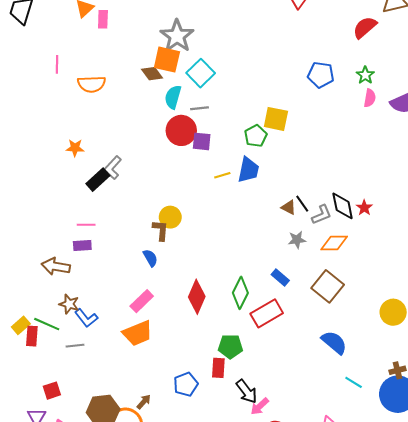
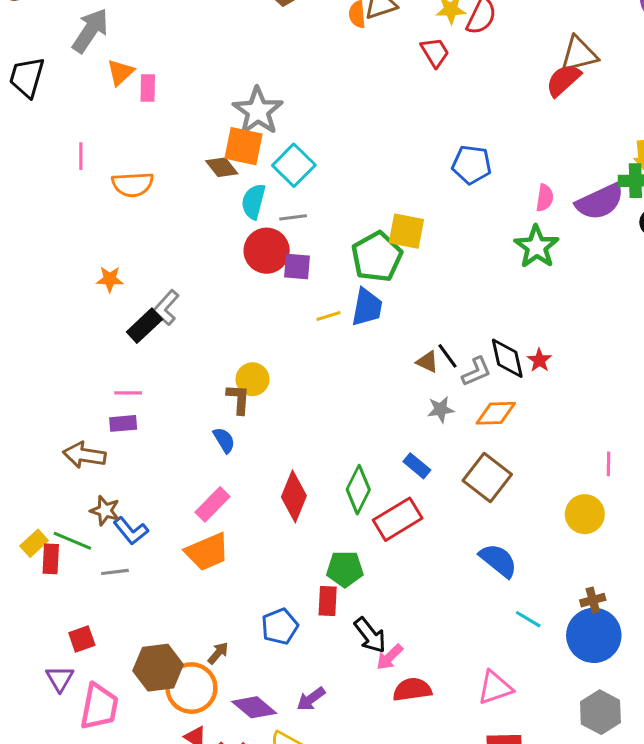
red semicircle: (365, 27) -> (563, 80), moved
green star: (365, 75) -> (536, 247), moved, size x1.6
green pentagon: (256, 136) -> (377, 257), size x1.5

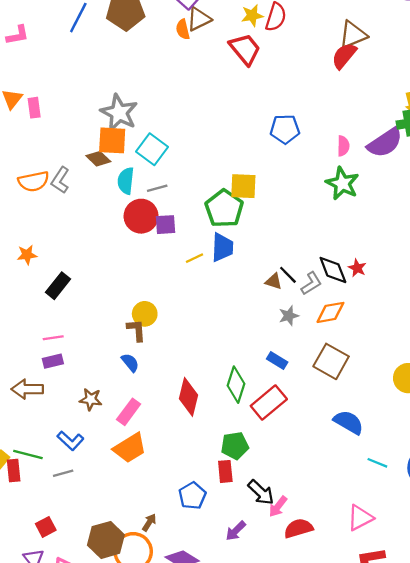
red trapezoid: (435, 52) -> (245, 49), size x1.4
gray L-shape: (166, 308) -> (60, 180), moved
brown star: (105, 511) -> (91, 399), moved
purple arrow: (311, 699) -> (236, 531), moved

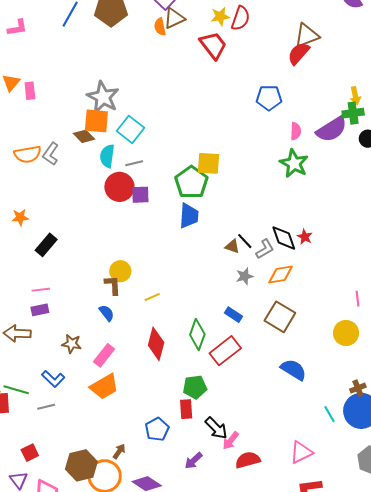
blue pentagon: (285, 129) -> (269, 98), moved
yellow line: (195, 258) -> (152, 297), moved
cyan line: (377, 463) -> (329, 414), moved, turned 36

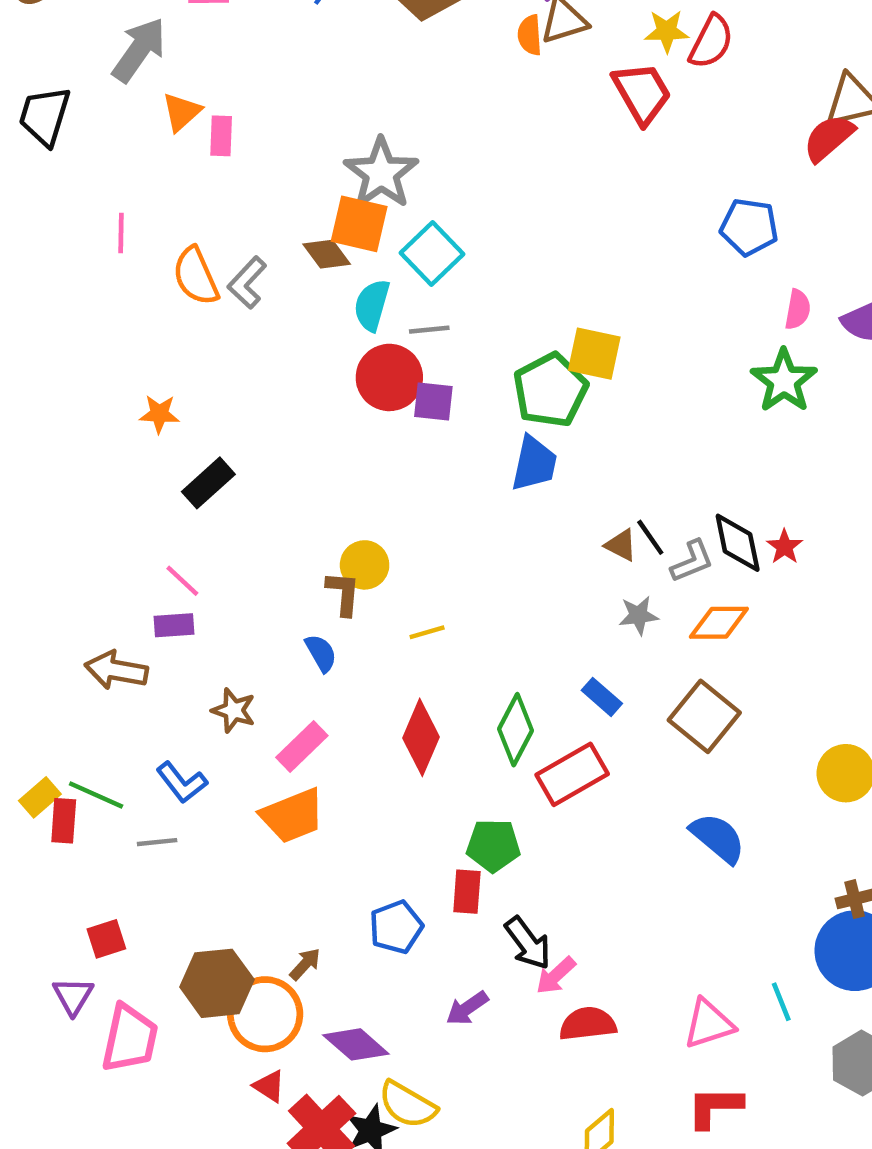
orange semicircle: (28, 154) -> (196, 276), turned 68
pink line: (41, 290) -> (182, 581), turned 42
cyan line: (329, 414) -> (781, 1002), moved

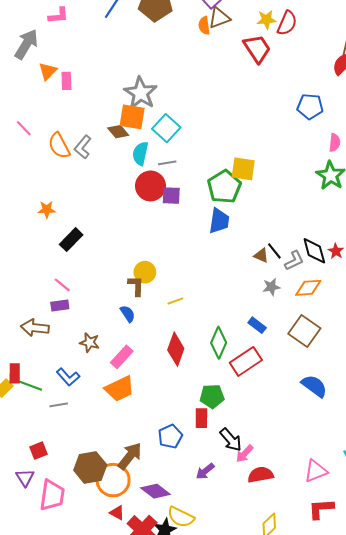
pink line: (121, 233) -> (24, 128), turned -42
red rectangle: (64, 821) -> (15, 373), moved
brown arrow: (305, 964) -> (130, 456), size x1.8

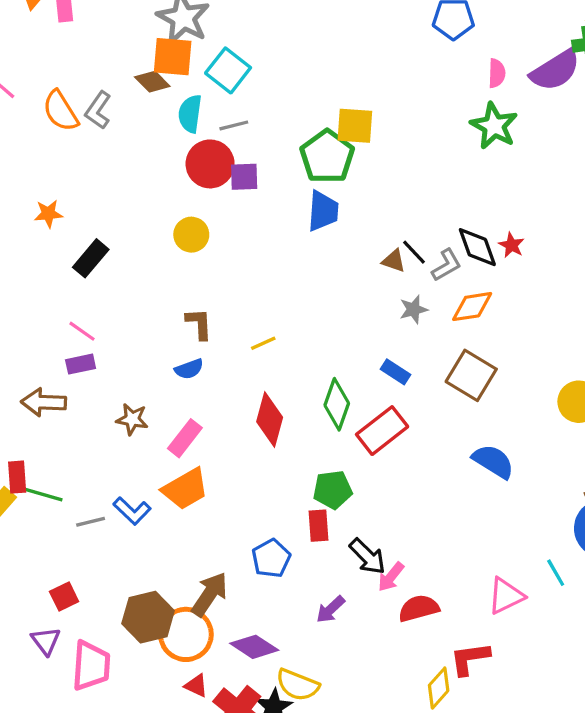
yellow circle: (145, 272) -> (191, 235), moved
blue semicircle: (128, 314) -> (189, 369), turned 108
blue L-shape: (68, 377) -> (132, 511), moved
red L-shape: (321, 509) -> (470, 659), moved

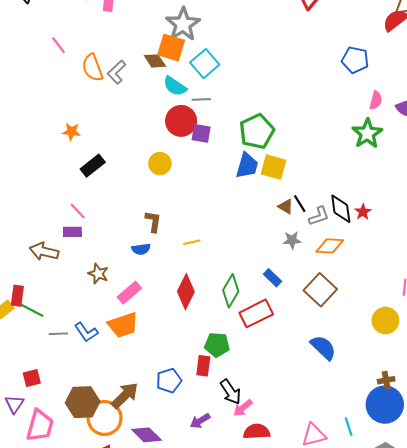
cyan semicircle: (190, 114) -> (175, 86), turned -75
yellow square: (355, 126) -> (274, 167), moved

